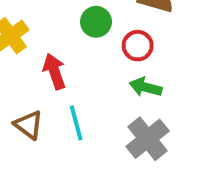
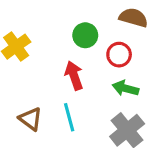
red arrow: (54, 71) -> (74, 75), moved

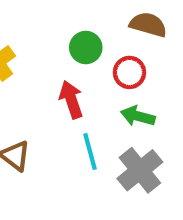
cyan line: (69, 117) -> (90, 152), moved

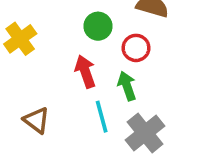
green arrow: (138, 116) -> (127, 86), moved, turned 56

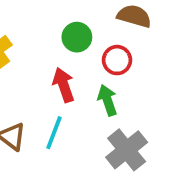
cyan line: (102, 117) -> (54, 133), moved, turned 36

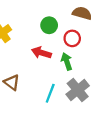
red arrow: (64, 85) -> (41, 53), turned -54
cyan line: (54, 133) -> (50, 93), moved

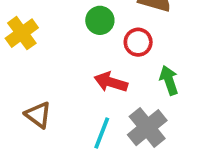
red arrow: (41, 53) -> (111, 82), moved
green arrow: (67, 61) -> (169, 80), moved

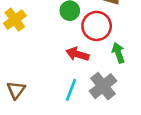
red circle: (138, 42) -> (97, 26), size x1.5
brown triangle: (38, 115) -> (16, 90), moved, turned 30

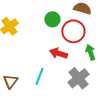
cyan line: (71, 90) -> (39, 76), moved

